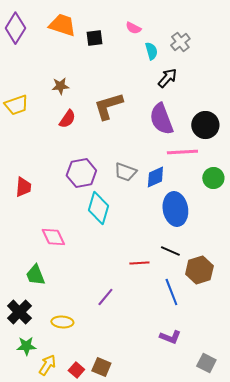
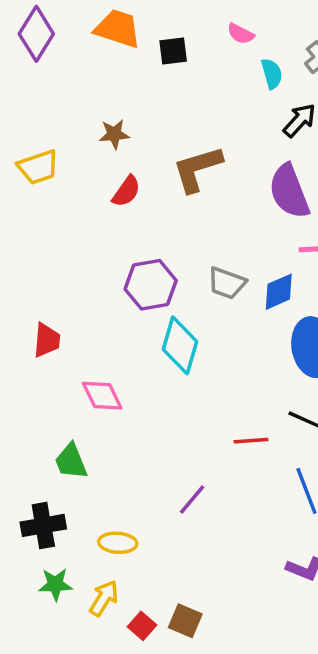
red trapezoid: (23, 187) -> (47, 340), moved
black cross: (19, 312) -> (43, 525), turned 35
yellow arrow: (47, 365) -> (104, 598), moved

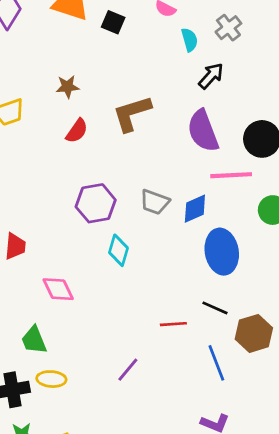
black square: (173, 51) -> (113, 22), turned 30
cyan diamond: (180, 345) -> (118, 250), size x0.7
yellow ellipse: (118, 543) -> (51, 379), moved

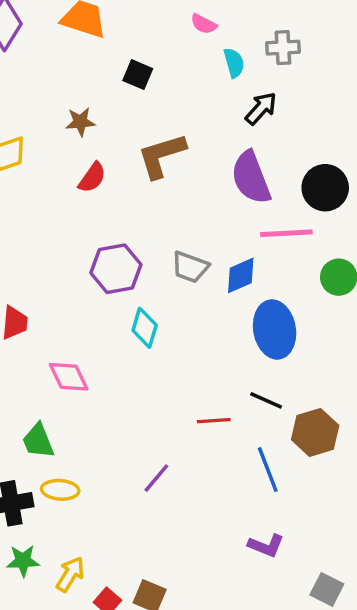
black square: (113, 22) -> (138, 75), moved
gray cross: (228, 28) -> (283, 48), turned 35

